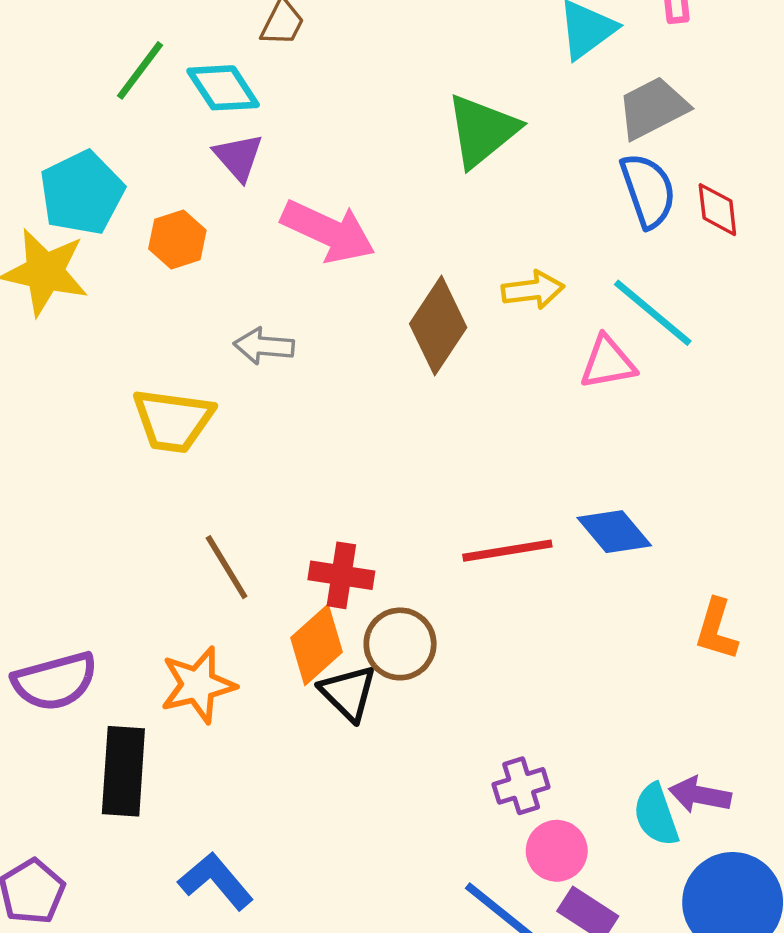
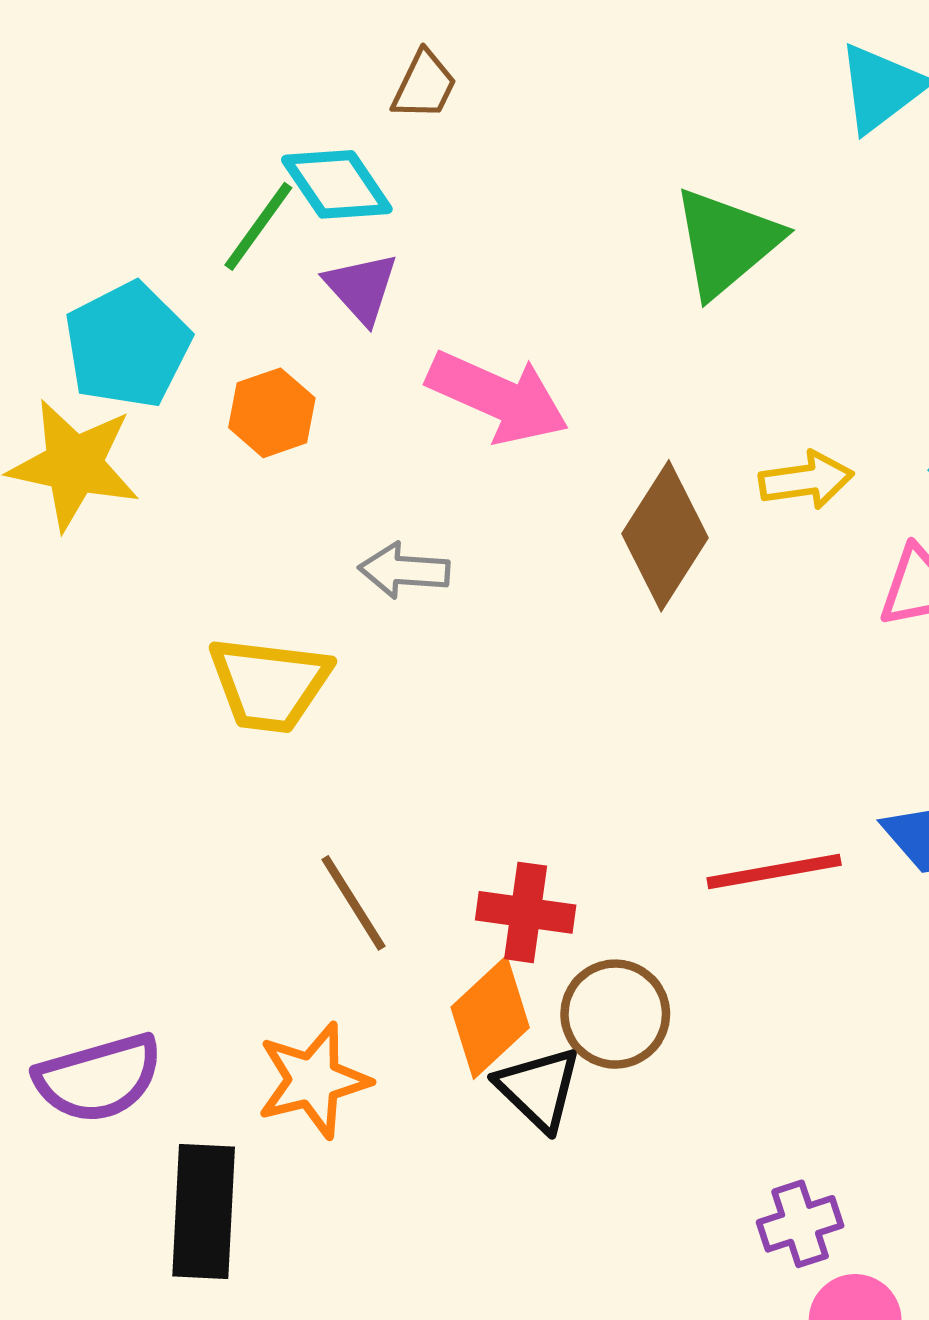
green line: (140, 70) -> (258, 226), moved

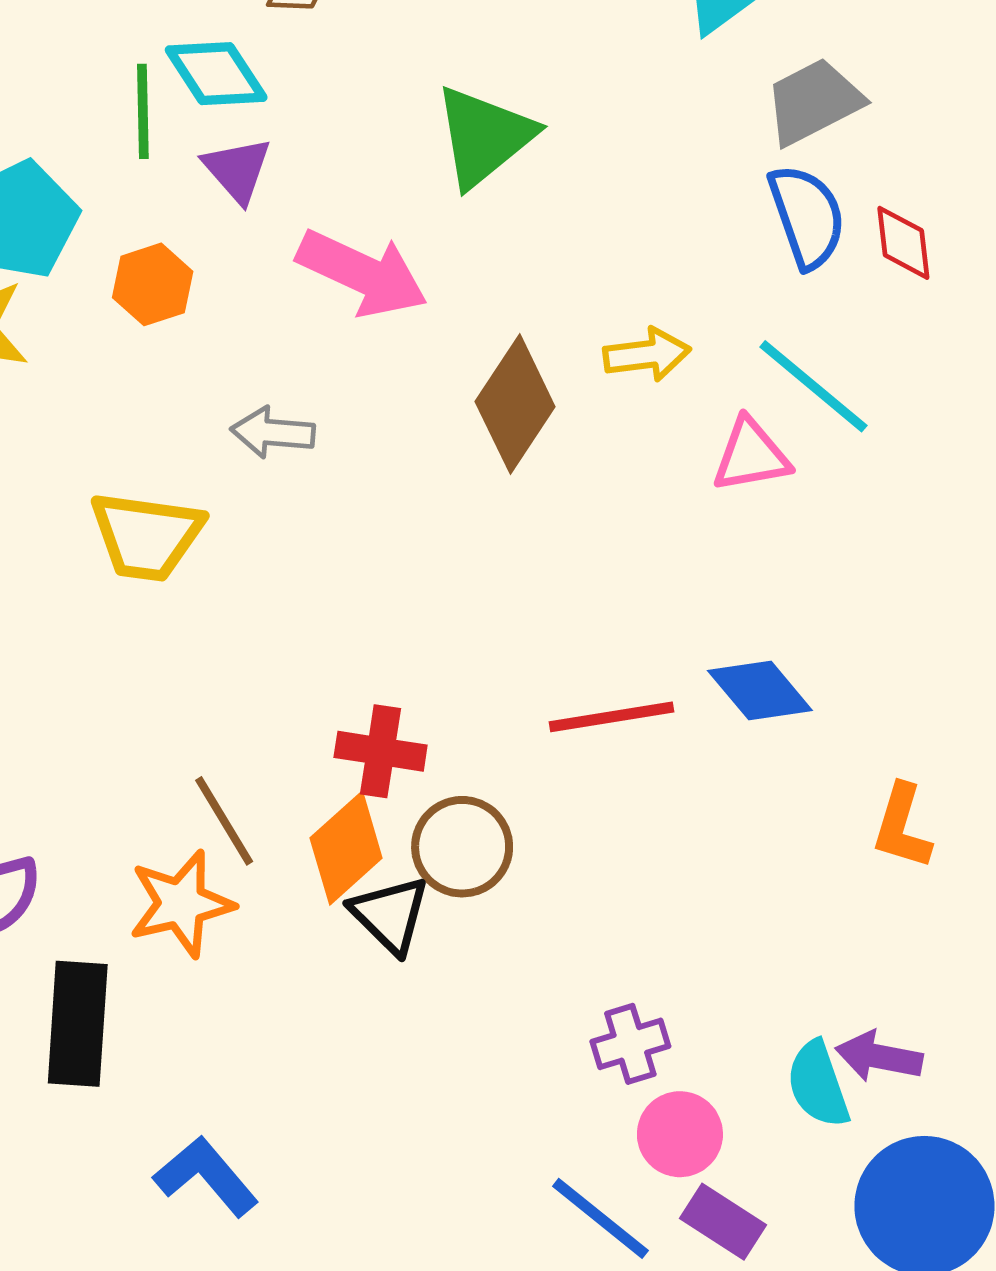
green line: (258, 226) -> (143, 111), turned -38
green triangle: (726, 242) -> (484, 136), moved
brown line: (353, 903) -> (224, 821), moved

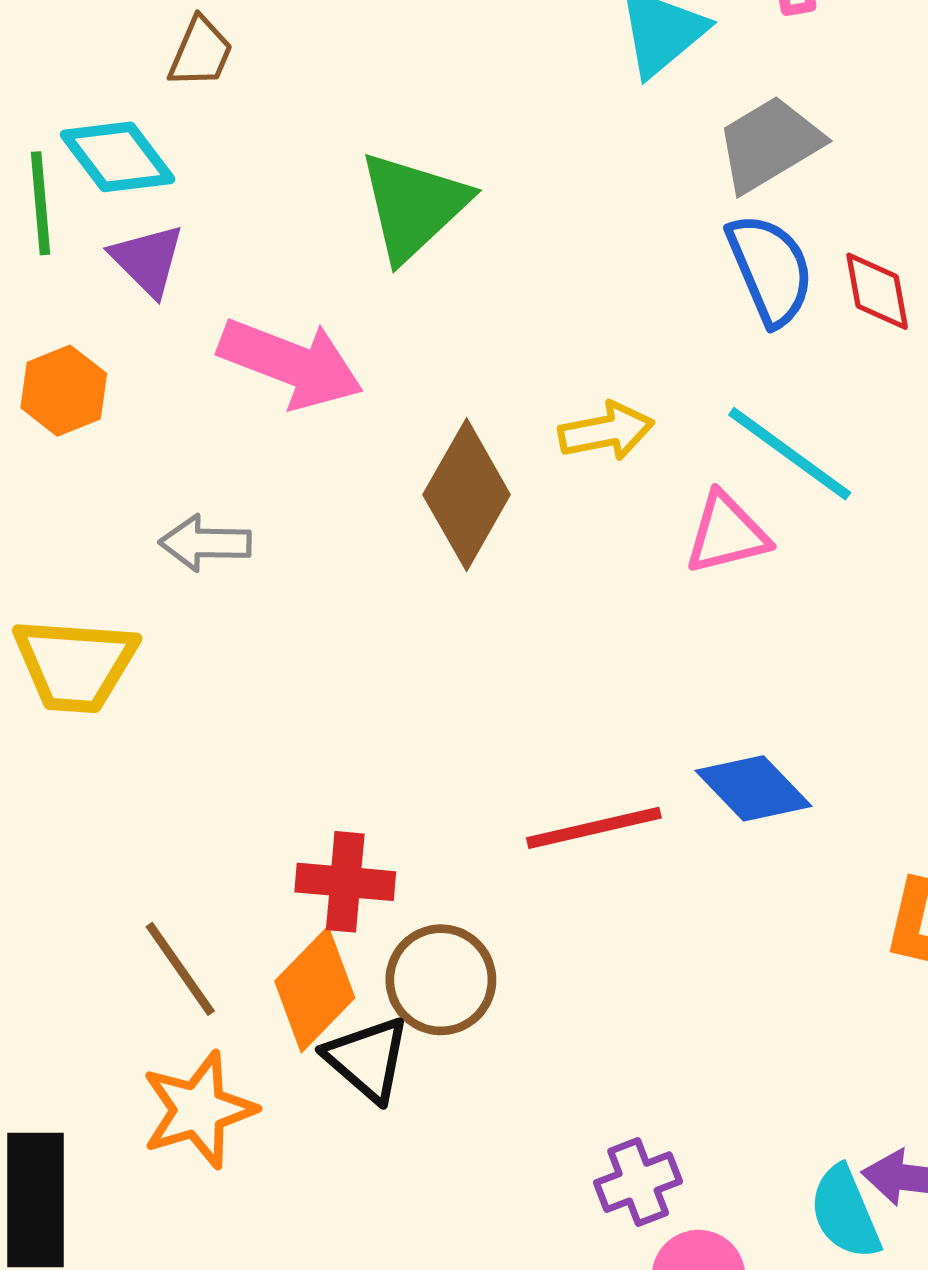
orange star: (181, 904) -> (199, 1110), moved

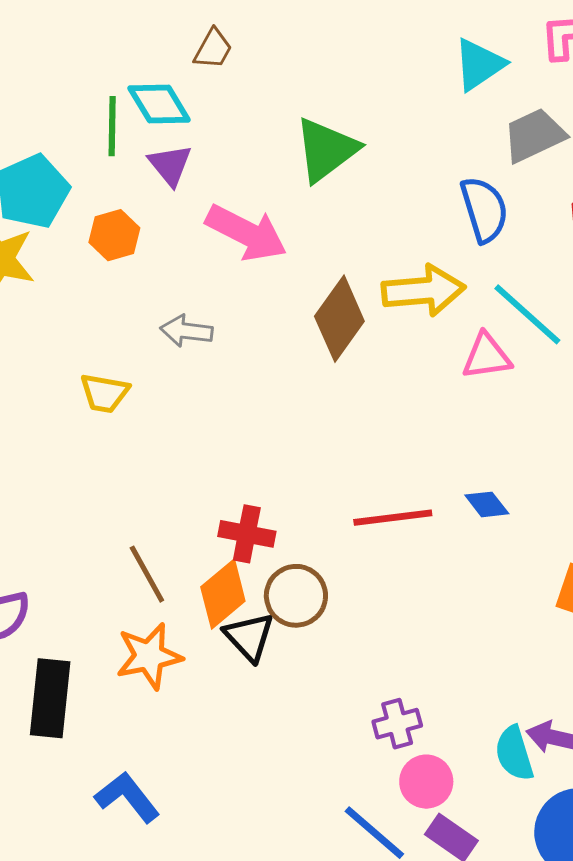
blue semicircle: (770, 269) -> (484, 209), moved
yellow arrow: (606, 431) -> (423, 291), size x1.5
yellow trapezoid: (75, 665) -> (105, 393), size x0.7
blue diamond: (753, 788) -> (487, 504), size x0.7

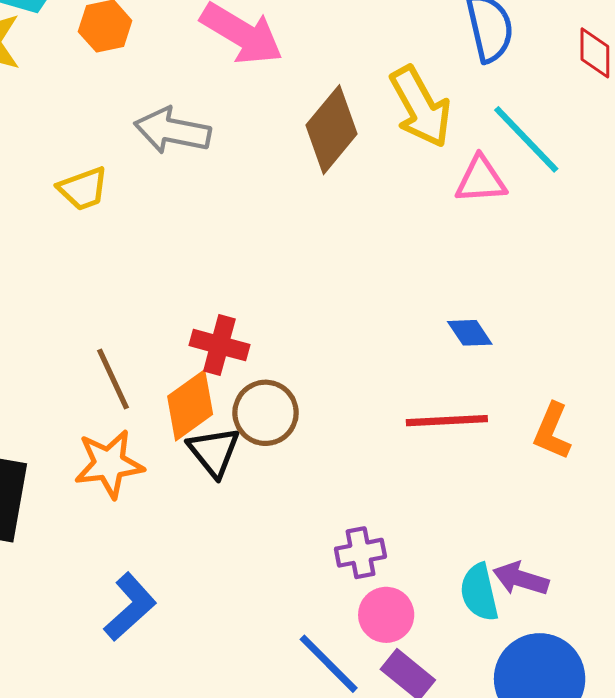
yellow arrow: (423, 291) -> (421, 107), turned 62
gray arrow: (186, 331) -> (172, 131), size x1.4
yellow trapezoid: (105, 393) -> (83, 189), turned -34
red line: (393, 518) -> (447, 421), moved
blue L-shape: (127, 797) -> (130, 607), moved, turned 82

